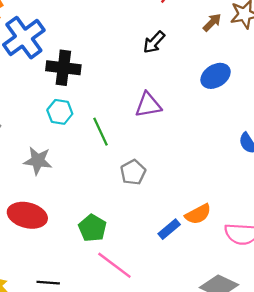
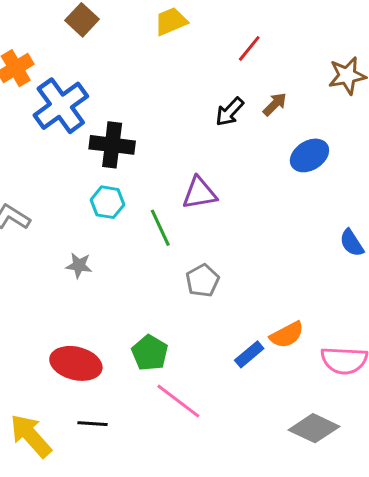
brown arrow: (212, 22) -> (275, 104), moved
purple triangle: (148, 105) -> (199, 193), moved
gray star: (38, 161) -> (79, 265), size x0.7
red ellipse: (27, 215) -> (76, 363), moved

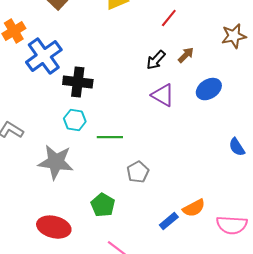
purple triangle: (199, 193) -> (163, 95), moved, turned 40
green line: (160, 228) -> (110, 137), turned -65
gray star: (79, 265) -> (56, 162), size x2.0
green pentagon: (150, 353) -> (103, 205), moved

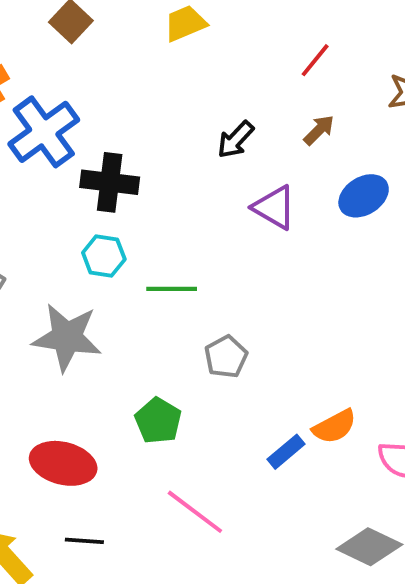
red line: (169, 18) -> (315, 60), moved
black arrow: (156, 60) -> (236, 140), moved

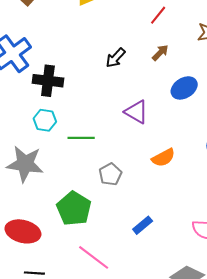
purple triangle: (274, 207) -> (136, 112), moved
green pentagon: (158, 421) -> (74, 209), size x1.4
orange semicircle: (334, 427) -> (163, 158), moved

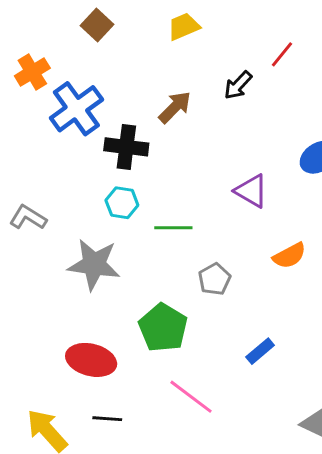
brown arrow: (160, 53) -> (175, 107), moved, size x1.4
black arrow: (116, 58) -> (238, 85), moved

